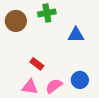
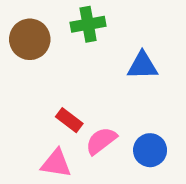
pink semicircle: (54, 86) -> (101, 141), moved

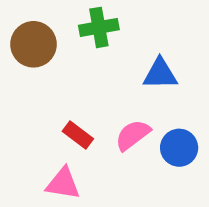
pink semicircle: (101, 141) -> (133, 135), moved
blue circle: (150, 150) -> (179, 148), moved

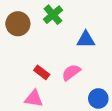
green cross: (99, 27) -> (53, 15), turned -30
blue circle: (179, 148) -> (98, 98), moved

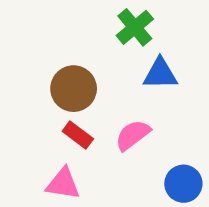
green cross: (53, 15) -> (135, 27), moved
brown circle: (18, 24) -> (74, 89), moved

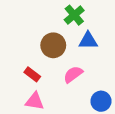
brown circle: (74, 89) -> (53, 45), moved
red rectangle: (78, 135) -> (32, 74), moved

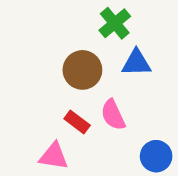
red rectangle: (32, 74) -> (77, 122), moved
pink semicircle: (73, 74) -> (113, 115), turned -78

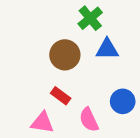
pink semicircle: (113, 115) -> (89, 120), moved
blue circle: (156, 156) -> (123, 101), moved

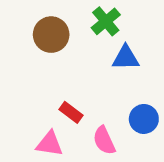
brown circle: (65, 55) -> (51, 35), moved

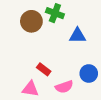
green cross: (106, 21) -> (55, 13), moved, turned -30
pink semicircle: (104, 141) -> (64, 87), turned -84

